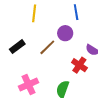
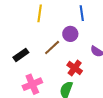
black rectangle: (17, 47) -> (21, 55), moved
red cross: (79, 65) -> (75, 68), moved

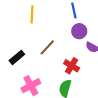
purple circle: (70, 34) -> (79, 31), moved

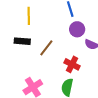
black rectangle: (17, 57) -> (22, 41), moved, turned 49

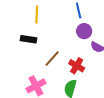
brown line: (46, 48) -> (52, 59), moved

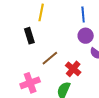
black rectangle: (29, 39) -> (29, 36), turned 56

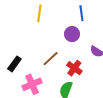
black rectangle: (29, 36) -> (14, 64), moved, turned 56
purple circle: (86, 36) -> (72, 34), moved

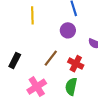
black rectangle: (14, 64) -> (15, 61), moved

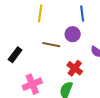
brown line: (51, 58) -> (51, 45), moved, turned 54

